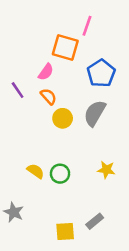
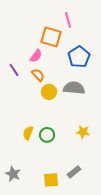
pink line: (87, 26) -> (68, 20), turned -35
gray semicircle: (95, 113) -> (74, 88), turned 65
yellow semicircle: (36, 171) -> (28, 133), turned -104
gray star: (14, 212) -> (13, 174), moved

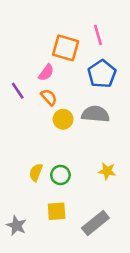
pink line: (68, 20) -> (98, 35), moved
gray rectangle: (74, 172) -> (95, 223), size x1.5
yellow square: (51, 180) -> (57, 211), moved

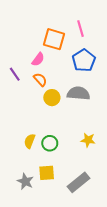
gray star: (16, 226) -> (25, 181), moved

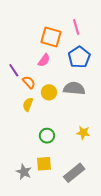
pink semicircle: (38, 59) -> (44, 60), moved
orange semicircle: (40, 80) -> (29, 82), moved
yellow semicircle: (30, 141) -> (28, 104), moved

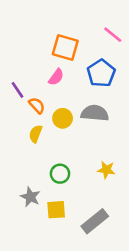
pink line: (76, 27) -> (113, 35), moved, turned -35
gray star: (24, 172) -> (30, 197), moved

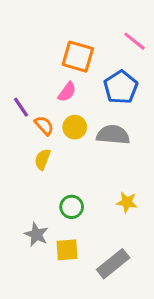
yellow circle: (63, 118) -> (75, 127), moved

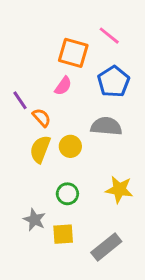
pink line: (135, 41) -> (109, 36), moved
yellow circle: (75, 127) -> (70, 146), moved
yellow semicircle: (42, 159) -> (40, 149), size x1.4
yellow star: (127, 202) -> (119, 189), size x1.4

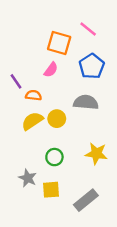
orange semicircle: (42, 118) -> (33, 95), turned -42
yellow semicircle: (40, 149) -> (32, 121), turned 35

